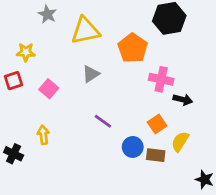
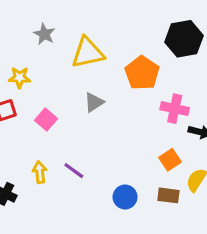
purple line: (103, 121) -> (74, 171), moved
blue circle: (133, 147) -> (125, 197), moved

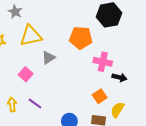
yellow triangle: (88, 53) -> (31, 36), moved
orange pentagon: (142, 73) -> (81, 38), turned -30
pink square: (46, 119) -> (26, 74), moved

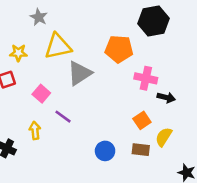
gray triangle: (49, 58) -> (80, 73), size x1.5
pink square: (26, 74) -> (41, 94), moved
purple line: (35, 104) -> (63, 117), moved

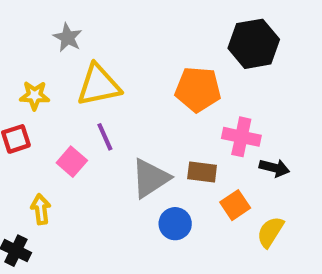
gray triangle: (80, 73) -> (150, 178), moved
purple line: (63, 117) -> (105, 137), moved, turned 30
yellow arrow: (35, 131) -> (41, 209), moved
brown rectangle: (141, 150) -> (202, 172), moved
blue circle: (105, 151) -> (175, 224), moved

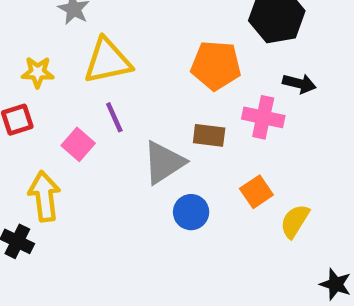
black arrow: (274, 168) -> (299, 83), moved
brown rectangle: (202, 172) -> (209, 135), moved
yellow arrow: (41, 209) -> (44, 196), size x1.5

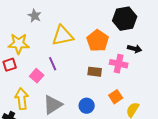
yellow triangle: (108, 61) -> (63, 36), moved
orange pentagon: (216, 65) -> (98, 41), turned 30
yellow star: (38, 72) -> (19, 44), size x1.5
gray triangle: (164, 162) -> (53, 105), moved

